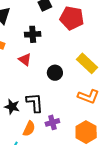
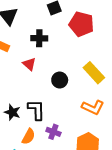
purple cross: (52, 122) -> (53, 132), turned 32

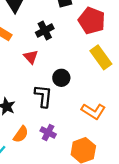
black cross: (39, 38) -> (45, 30), turned -35
yellow rectangle: (94, 73) -> (101, 57), moved
black L-shape: (36, 110) -> (43, 96), moved

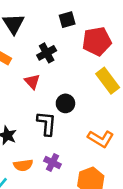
red pentagon: (92, 21) -> (97, 41), turned -30
orange semicircle: (21, 134) -> (23, 165), turned 48

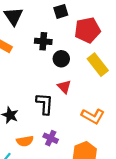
black cross: (47, 53) -> (43, 41), turned 35
red triangle: (32, 82) -> (64, 87), moved
black circle: (65, 103) -> (61, 59), moved

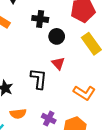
purple cross: (51, 138) -> (49, 119), moved

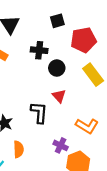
orange semicircle: (18, 114) -> (19, 149), turned -84
purple cross: (49, 119) -> (61, 145), moved

